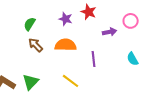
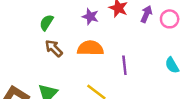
purple arrow: (110, 32) -> (146, 14), moved, turned -56

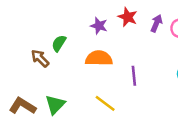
green semicircle: (47, 23) -> (59, 43), moved
brown arrow: (54, 48) -> (40, 58), moved

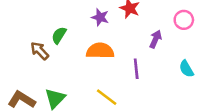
purple arrow: (156, 23) -> (155, 39), moved

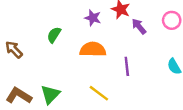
purple arrow: (155, 39) -> (139, 26), moved, turned -63
brown arrow: (40, 51) -> (14, 49), moved

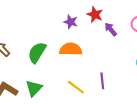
green semicircle: (54, 35) -> (37, 52), moved, size x1.5
purple line: (127, 66) -> (102, 81), moved

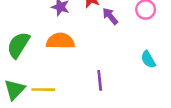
yellow line: (76, 87) -> (43, 90), moved, turned -36

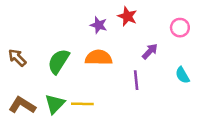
purple arrow: (110, 16) -> (150, 51), moved, turned 84
purple line: (100, 80) -> (136, 80), moved

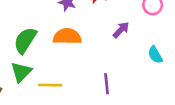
purple line: (136, 80) -> (107, 84), moved
green triangle: (55, 104) -> (21, 72), moved

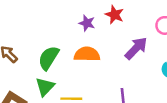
purple arrow: (121, 30) -> (136, 48), size x1.5

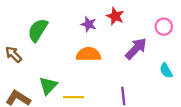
green semicircle: (49, 58) -> (38, 30), moved

